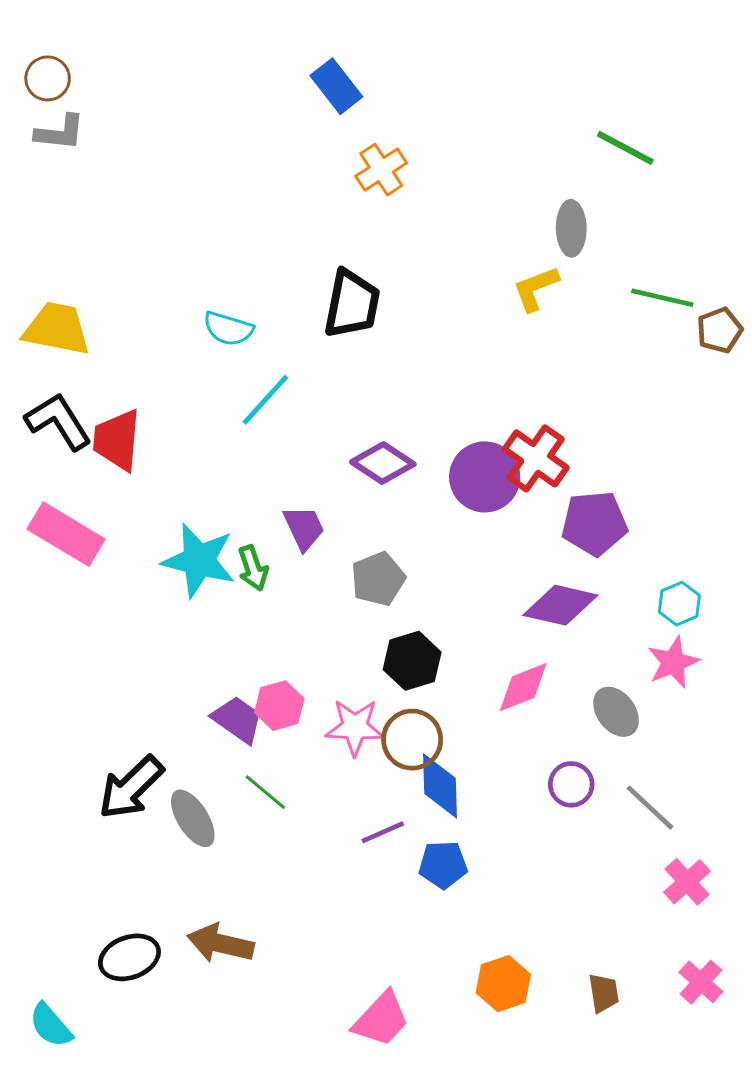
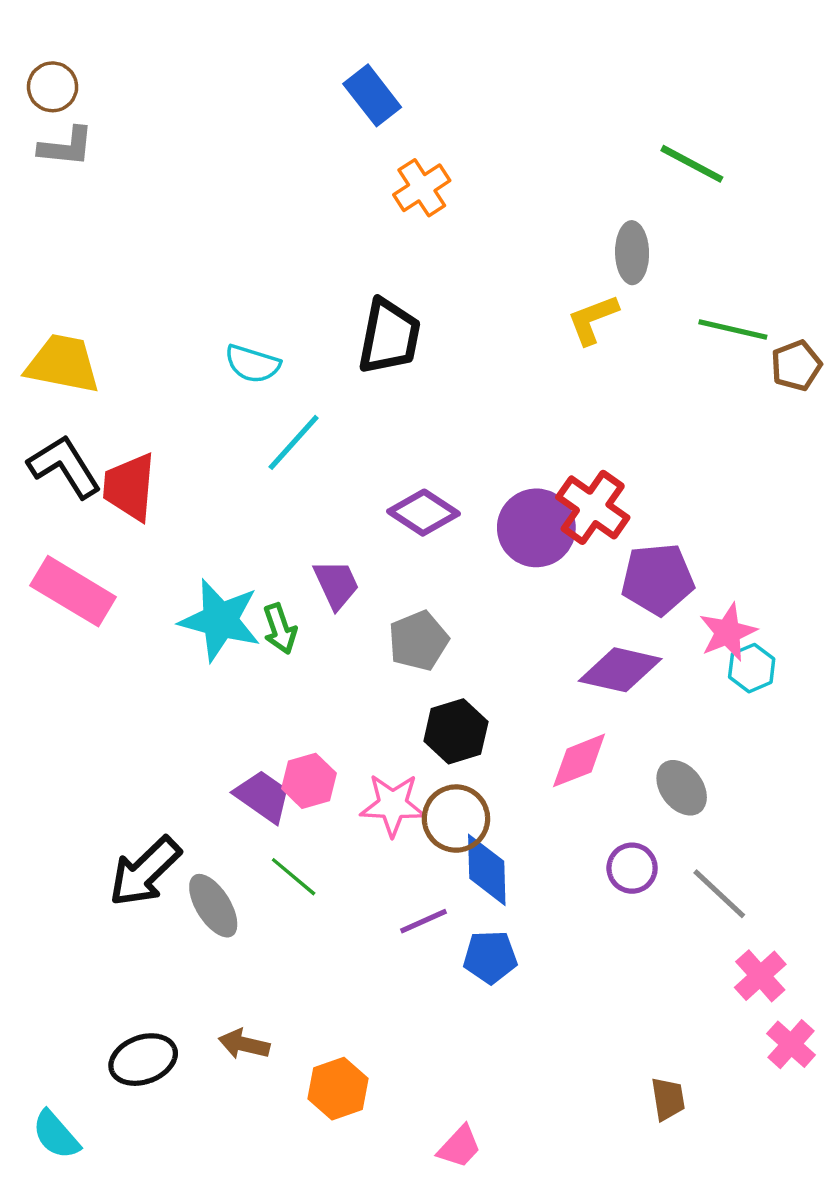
pink star: (673, 662) -> (728, 632), moved
brown arrow: (221, 943) -> (244, 1044), size x0.7
pink cross: (701, 982) -> (791, 1044), moved
orange hexagon: (503, 984) -> (338, 1089), moved
pink trapezoid: (381, 1019) -> (459, 1147), moved, size x0.7

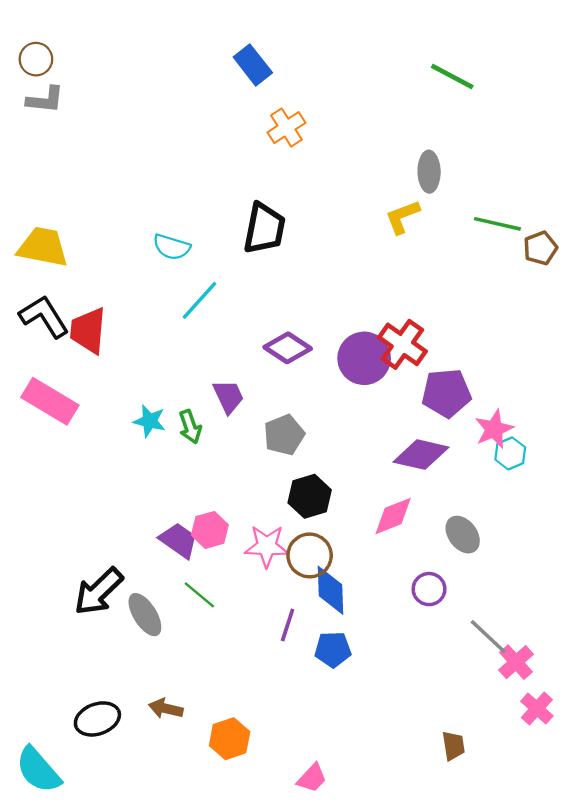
green line: (692, 164) -> (452, 77), moved
cyan star: (220, 620) -> (150, 421), size x0.6
gray line: (719, 894) -> (488, 637), moved
purple line: (423, 921) -> (288, 625), turned -48
cyan semicircle: (56, 1135) -> (38, 770), size x1.4

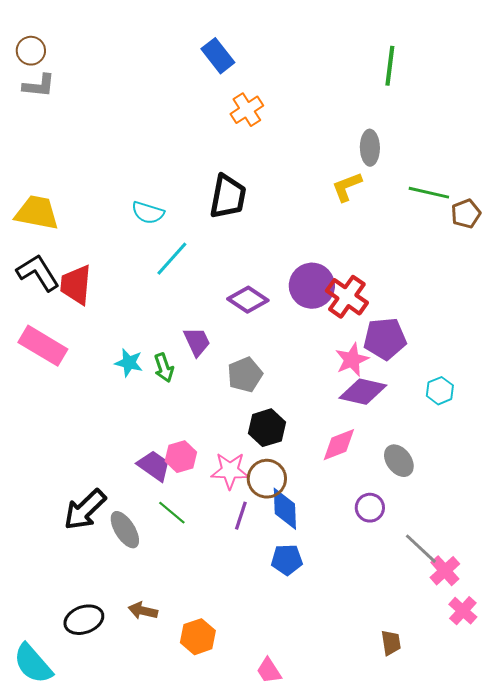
green line: (452, 77) -> (390, 66), turned 69
purple circle: (364, 358) -> (312, 286), moved
pink star: (494, 429) -> (352, 360), moved
purple line: (288, 625) -> (241, 516), moved
pink trapezoid: (312, 778) -> (269, 671), turned 104

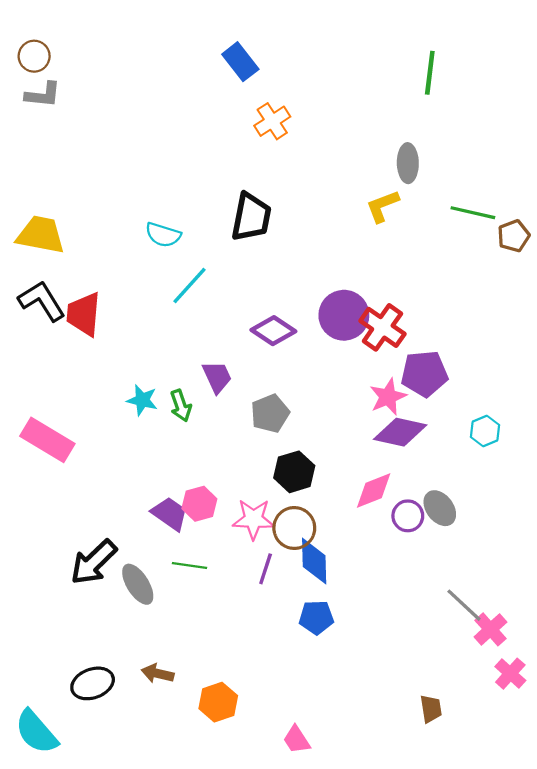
pink rectangle: (43, 346) -> (47, 440), moved
purple circle: (370, 508) -> (408, 516), moved
green line: (172, 513) -> (190, 565), turned -32

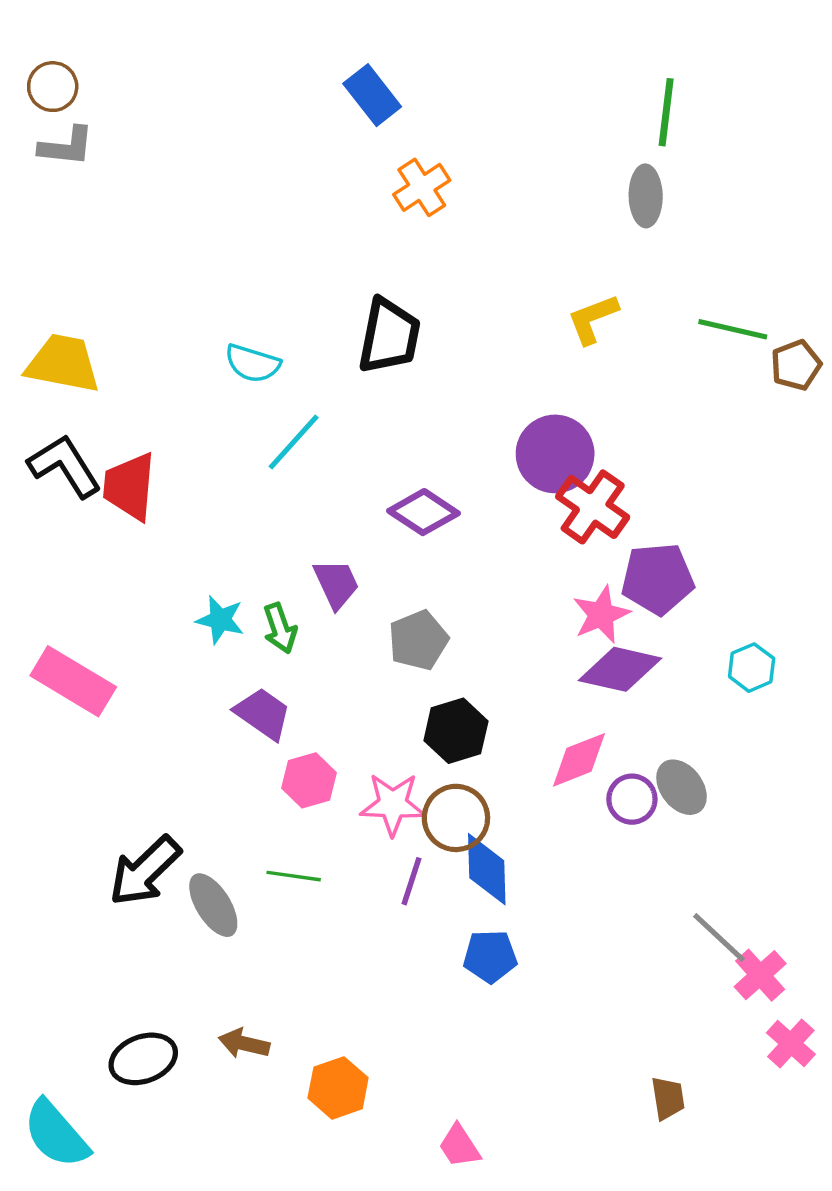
gray ellipse: (408, 163) -> (646, 196), moved
purple circle: (344, 315) -> (555, 454), moved
purple trapezoid: (170, 514) -> (263, 714), moved

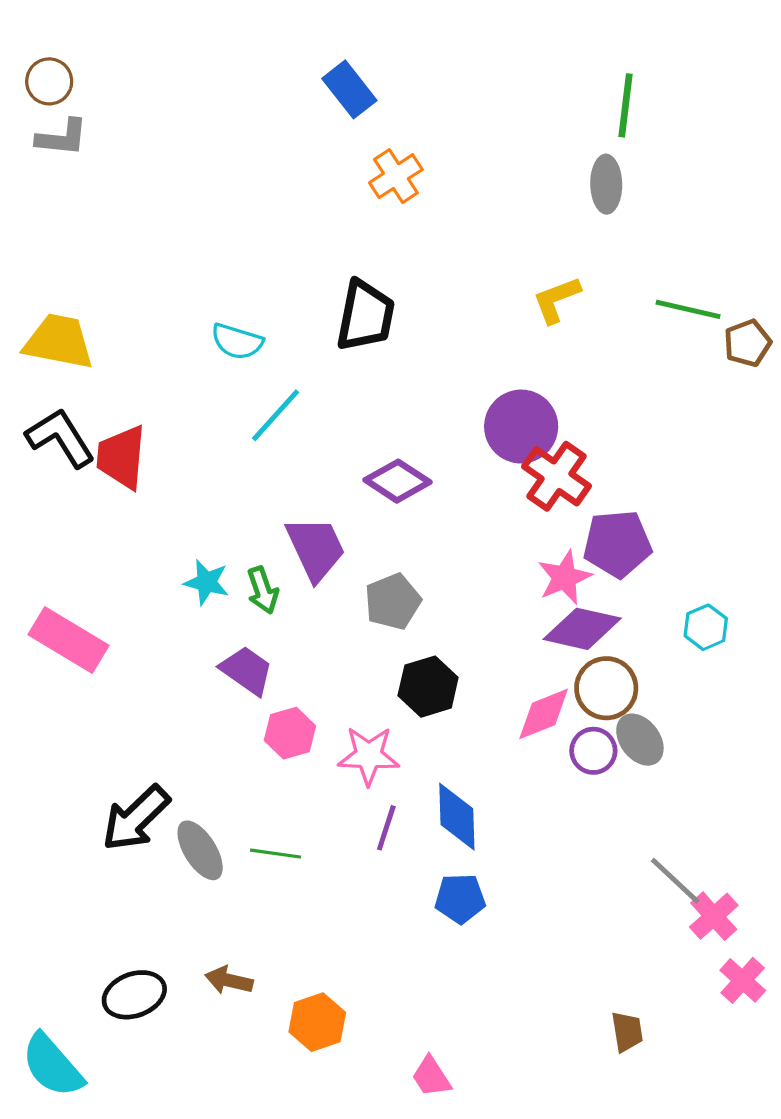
purple trapezoid: (336, 584) -> (316, 549), size x1.4
brown circle: (456, 818) -> (606, 688), moved
green line: (294, 876) -> (276, 854), moved

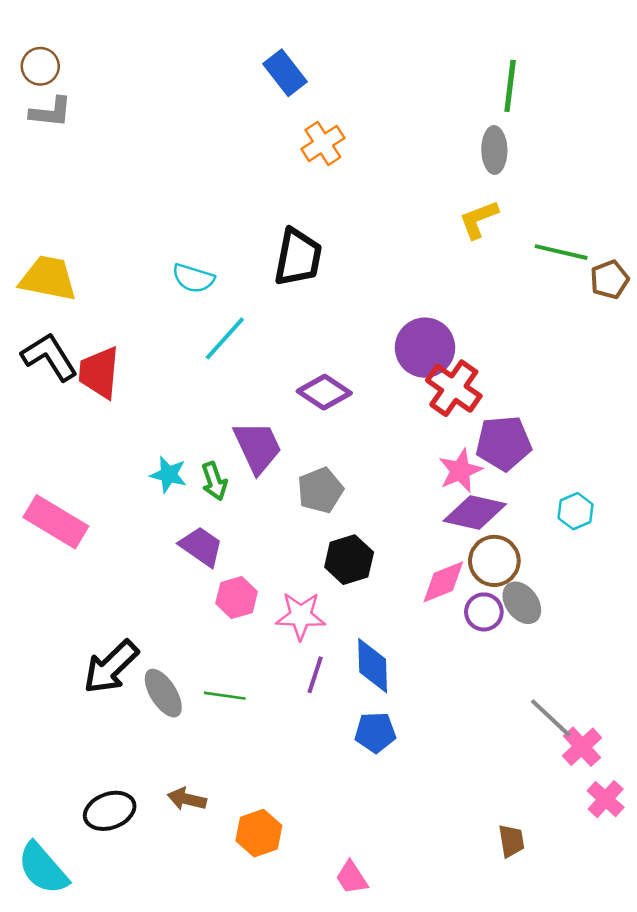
yellow L-shape: (556, 300) -> (479, 219), moved

